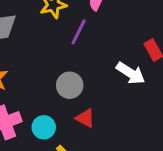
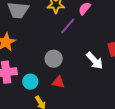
red triangle: (85, 118) -> (58, 82), turned -32

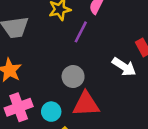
red triangle: (58, 82) -> (86, 104), size x1.6

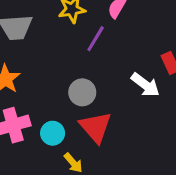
red triangle: (86, 104) -> (96, 127), turned 48

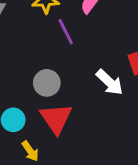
purple line: (96, 39) -> (66, 32), turned -64

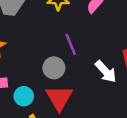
purple line: (66, 32) -> (71, 44), moved

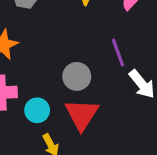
purple line: (71, 44) -> (118, 53), moved

